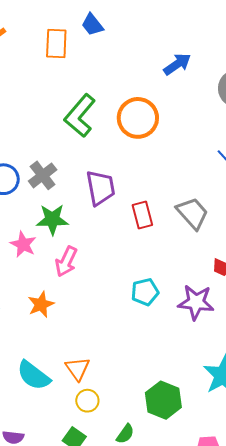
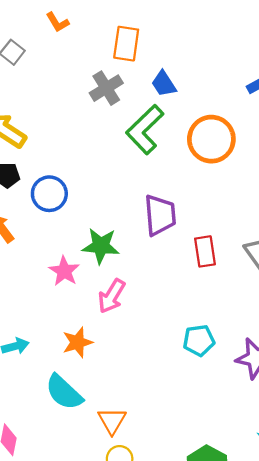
blue trapezoid: (92, 25) -> (164, 84), moved
gray cross: (43, 175) -> (106, 88), moved
cyan semicircle: (34, 375) -> (64, 392), moved

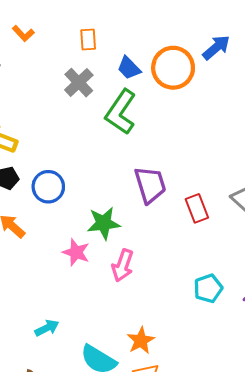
orange rectangle: (126, 44) -> (88, 39), size x0.7
orange circle: (211, 139) -> (173, 68), moved
orange star: (77, 342) -> (141, 341), moved

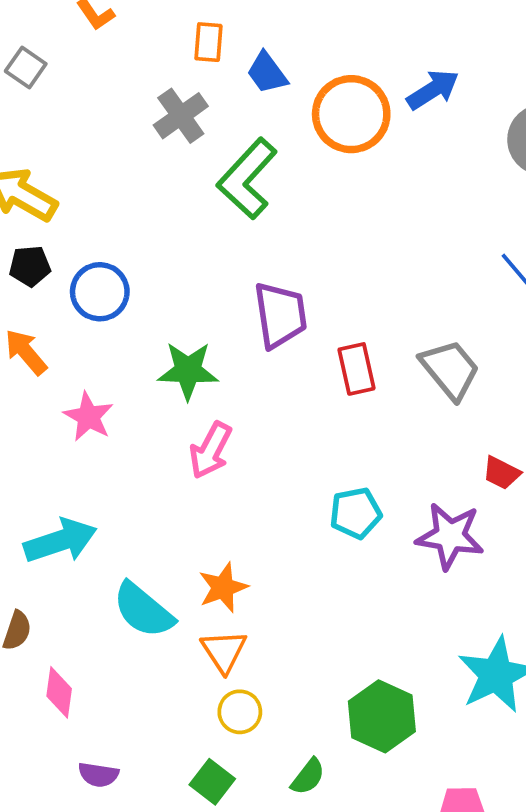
blue trapezoid: (129, 68) -> (267, 73), moved
pink star: (76, 252) -> (88, 417), moved
cyan arrow: (47, 328) -> (60, 541), size x1.6

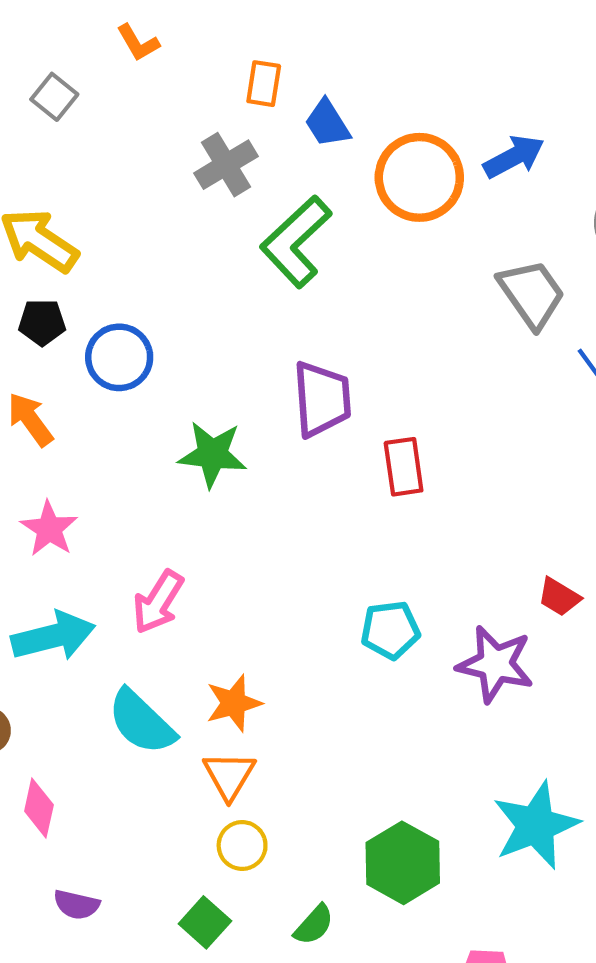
gray trapezoid: (450, 369) -> (532, 294), moved
pink star: (88, 417) -> (49, 529), moved
pink arrow: (211, 450) -> (158, 602), moved

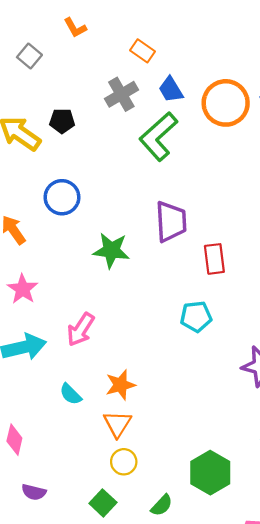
orange rectangle: (264, 84) -> (143, 51), turned -65
blue trapezoid: (327, 123) -> (171, 90), moved
black pentagon: (42, 322) -> (62, 121), moved
cyan pentagon: (390, 630) -> (196, 317), moved
cyan semicircle: (141, 722) -> (71, 394), size x0.6

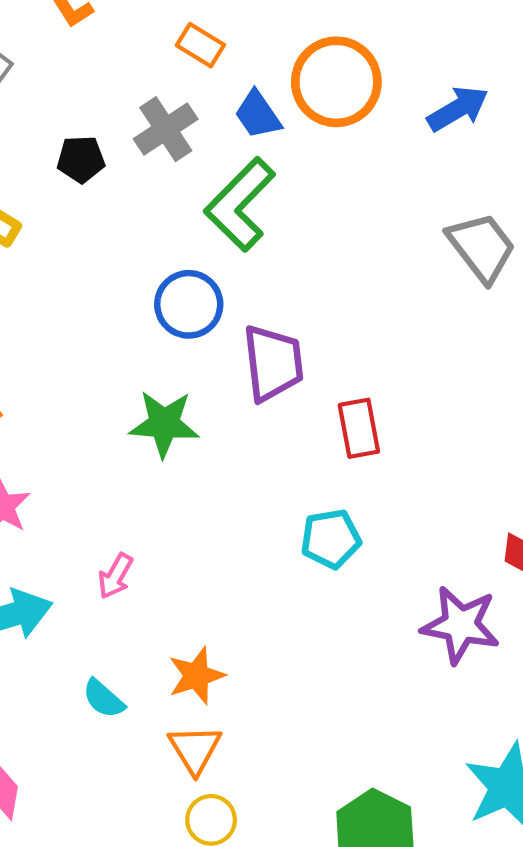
orange circle: (226, 103) -> (336, 82), moved
black pentagon: (62, 121) -> (81, 159), moved
blue circle: (62, 197) -> (189, 304), moved
pink arrow: (81, 330) -> (115, 576), size x0.7

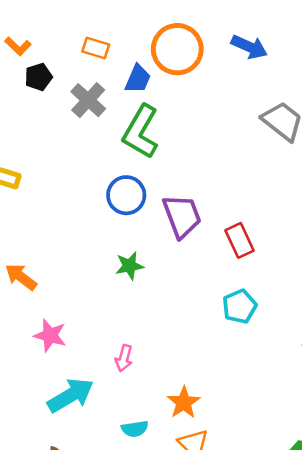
blue arrow: (458, 109) -> (249, 47), turned 69
blue trapezoid: (258, 115) -> (138, 79), turned -108
black pentagon: (81, 159) -> (38, 77), moved
green star: (164, 424) -> (130, 266), size x0.7
cyan semicircle: (104, 699) -> (135, 429), turned -36

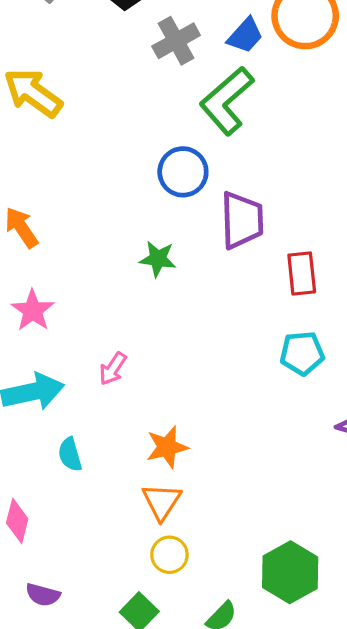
cyan pentagon: (239, 306) -> (302, 353), moved
cyan semicircle: (135, 429) -> (70, 454), moved, turned 64

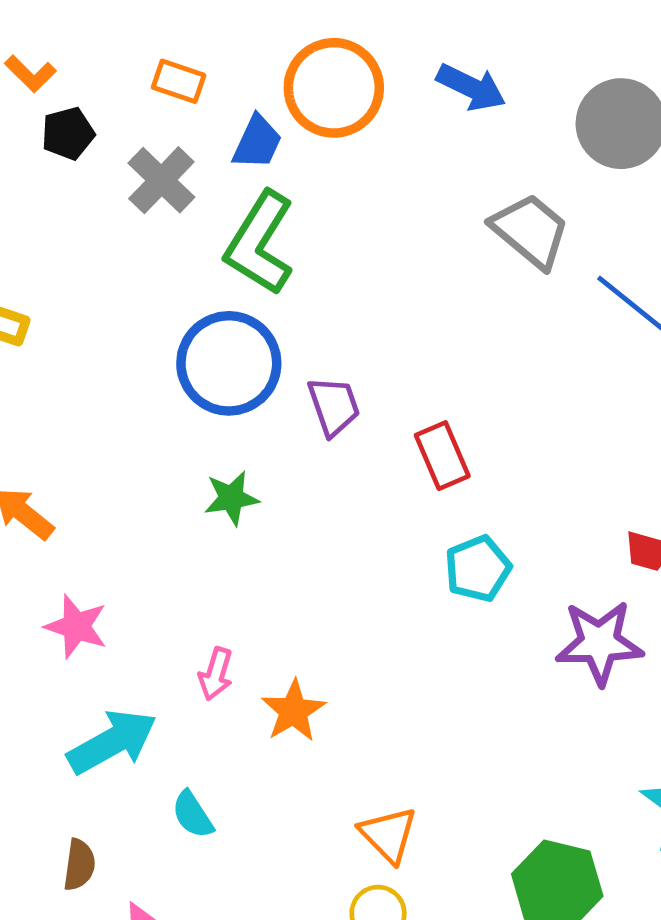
blue circle: (183, 172) -> (229, 363), size x1.4
purple trapezoid: (242, 220) -> (334, 406), size x0.7
orange star: (167, 447) -> (293, 711), moved
orange triangle: (162, 502) -> (388, 835), moved

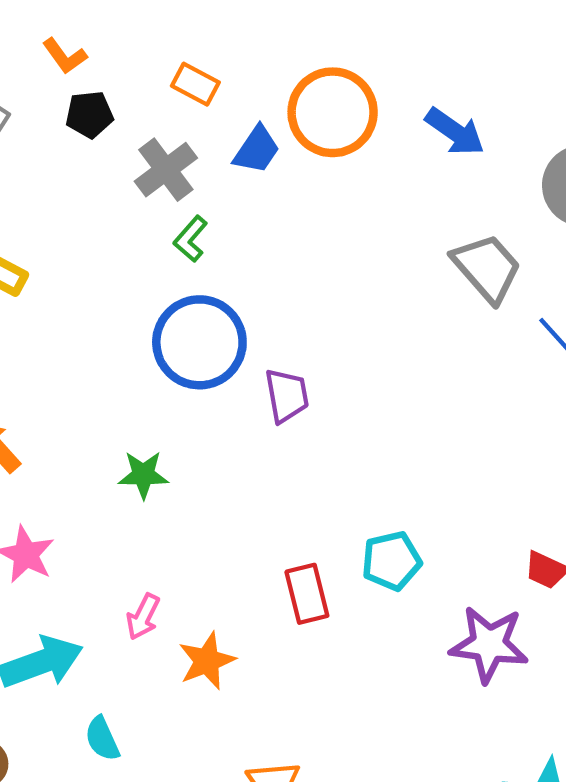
green L-shape: (260, 243) -> (191, 239), moved, size x0.5
red rectangle: (442, 456) -> (307, 594), moved
green star: (231, 498) -> (143, 475), moved

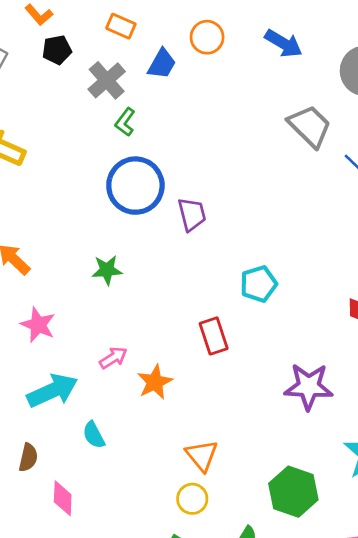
orange circle: (333, 112) -> (207, 37), size x0.6
cyan pentagon: (391, 561) -> (259, 284), moved
pink arrow: (143, 617) -> (113, 358), turned -144
purple star: (489, 644) -> (309, 387), moved

